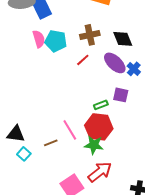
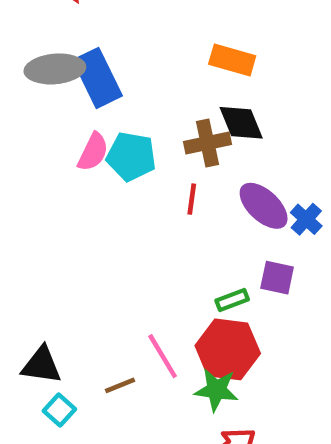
pink semicircle: (39, 39) -> (93, 152), turned 42
black diamond: (123, 39) -> (241, 123), moved
red line: (83, 60) -> (192, 199), turned -40

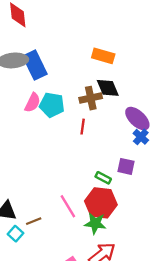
purple ellipse: (264, 206) -> (137, 119), moved
green rectangle: (232, 300) -> (103, 178), turned 49
brown line: (120, 385) -> (34, 221), moved

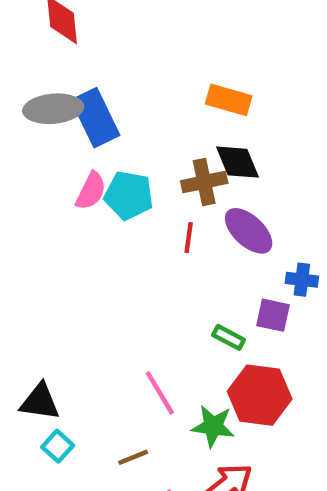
purple ellipse: (137, 119) -> (249, 231), moved
blue cross: (141, 137) -> (302, 280), moved, turned -35
red hexagon: (101, 203) -> (260, 395), moved
brown line: (34, 221) -> (133, 457), moved

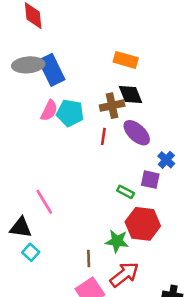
blue cross: (302, 280) -> (166, 160), turned 35
pink line: (160, 393) -> (44, 202), moved
brown line: (133, 457) -> (89, 258), moved, turned -70

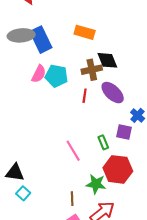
orange rectangle: (126, 60) -> (85, 32), moved
green rectangle: (126, 192) -> (103, 142), turned 40
pink line: (44, 202) -> (73, 151), moved

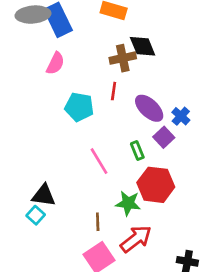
cyan pentagon: (56, 76) -> (79, 107), moved
purple ellipse: (113, 93) -> (149, 108), moved
purple square: (124, 132) -> (164, 137), turned 35
black triangle: (15, 173) -> (44, 195), moved

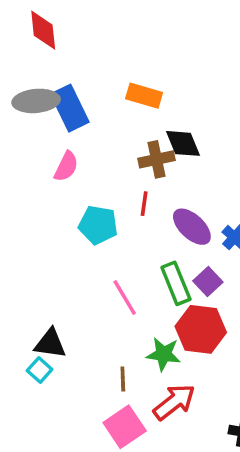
purple square: (164, 137) -> (208, 282), moved
green rectangle: (137, 150) -> (176, 283), size x1.6

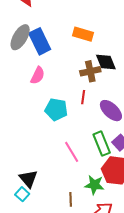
gray ellipse: (36, 101) -> (20, 37), turned -55
black triangle: (50, 344) -> (28, 179), turned 42

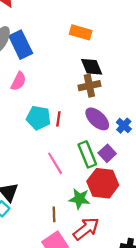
orange rectangle: (83, 34) -> (81, 32), moved
brown cross: (90, 71) -> (89, 86), moved
red line: (83, 97) -> (58, 119), moved

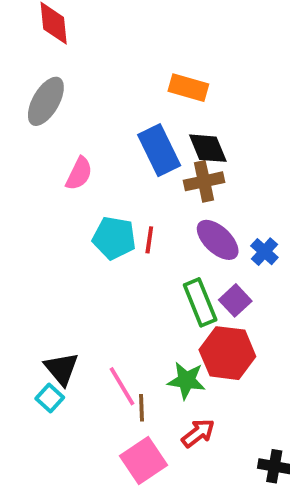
blue rectangle: (21, 45) -> (159, 150), moved
pink line: (55, 163) -> (122, 386), moved
red arrow: (86, 229) -> (198, 433), size x0.7

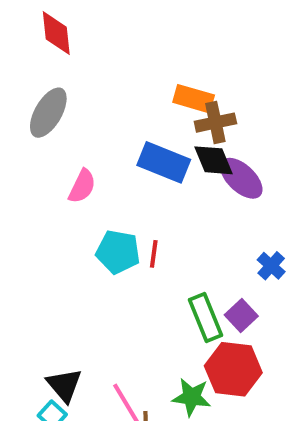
blue rectangle: (159, 150) -> (164, 162), turned -42
brown cross: (204, 181) -> (215, 123), moved
purple ellipse: (218, 240) -> (241, 178), moved

